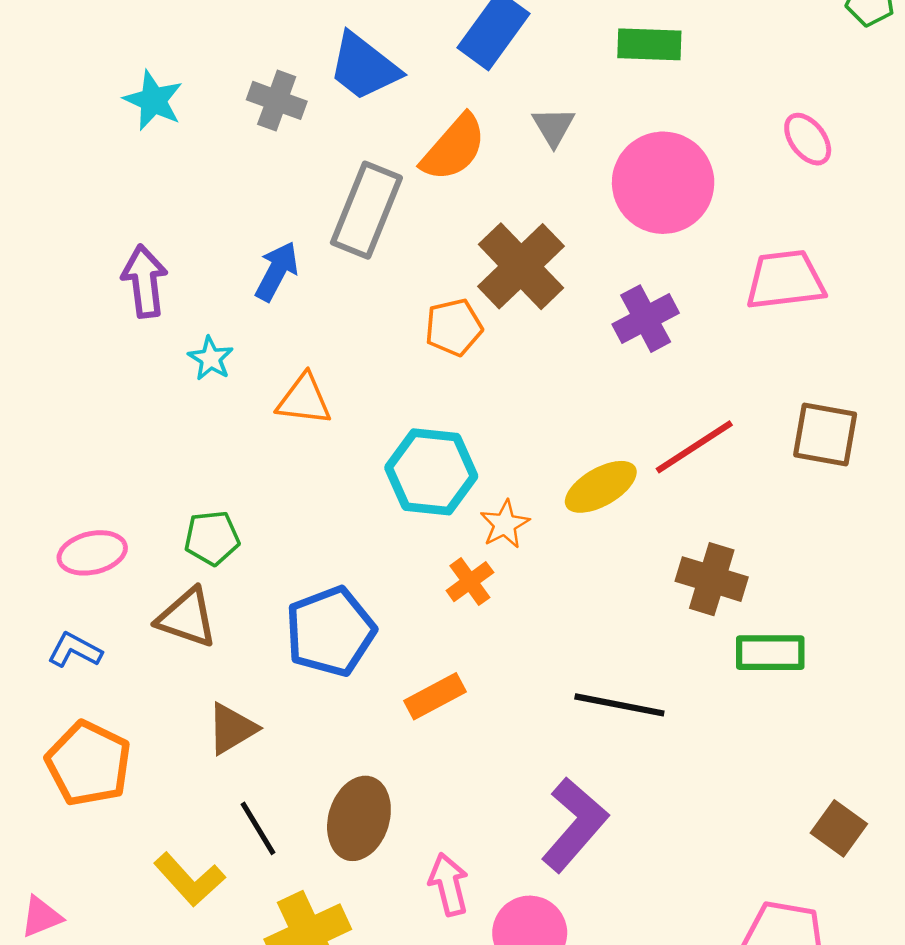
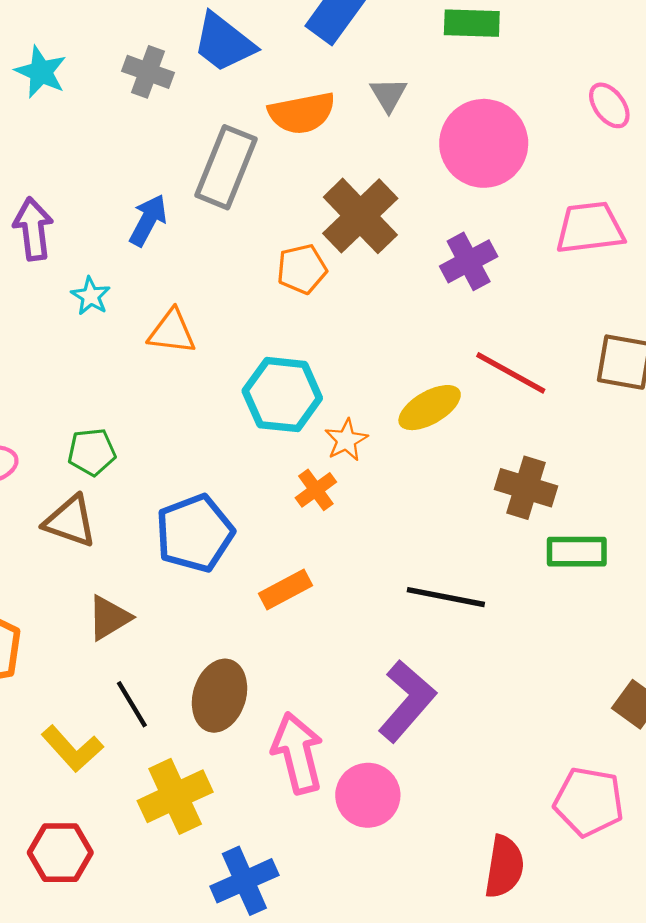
orange semicircle: (454, 148) -> (302, 113), turned 38
red line: (694, 447) -> (511, 373), turned 62
pink arrow: (449, 884) -> (297, 753), size x1.5

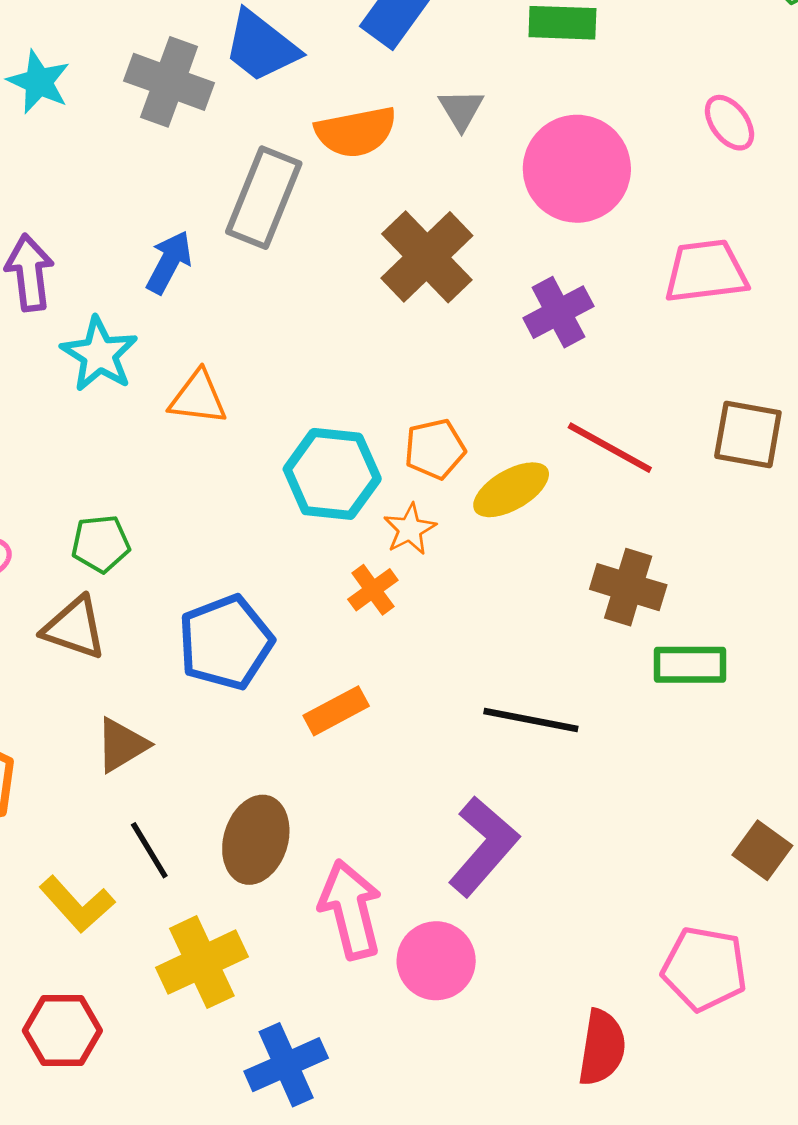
gray cross: (148, 72) -> (169, 82), size x1.4
orange pentagon: (302, 269) -> (435, 449), moved
cyan star: (91, 296) -> (99, 354), size x1.6

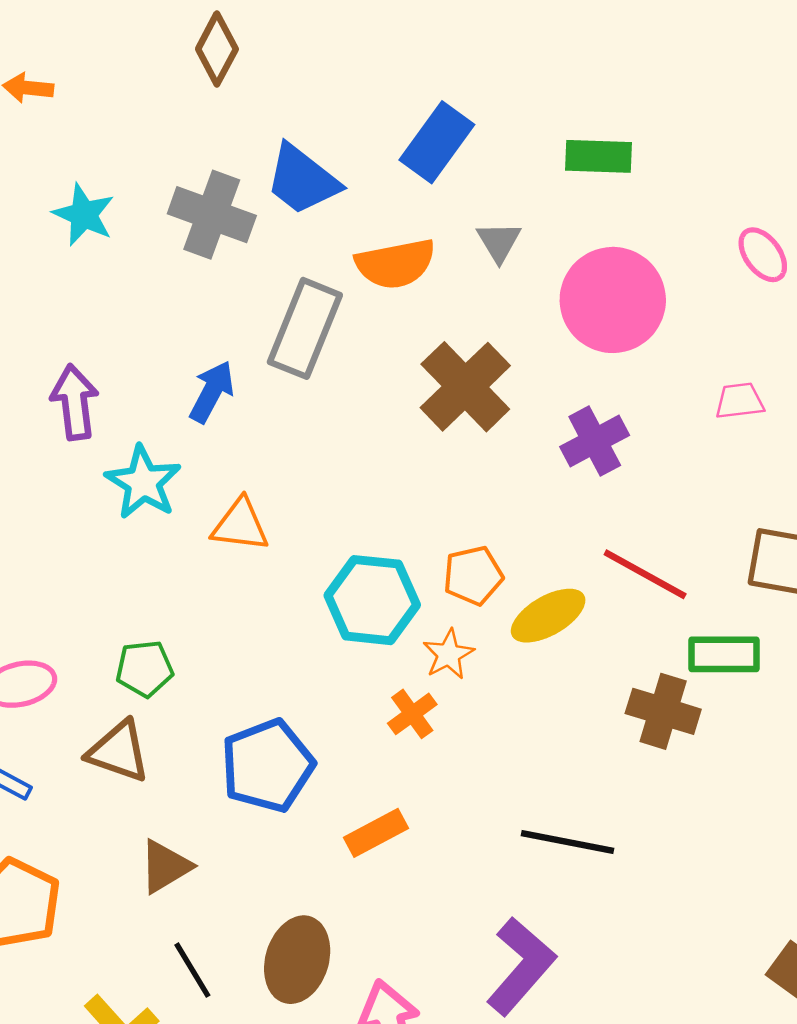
pink trapezoid: (706, 271) -> (740, 401), size x0.6
green rectangle: (690, 665) -> (724, 654), moved

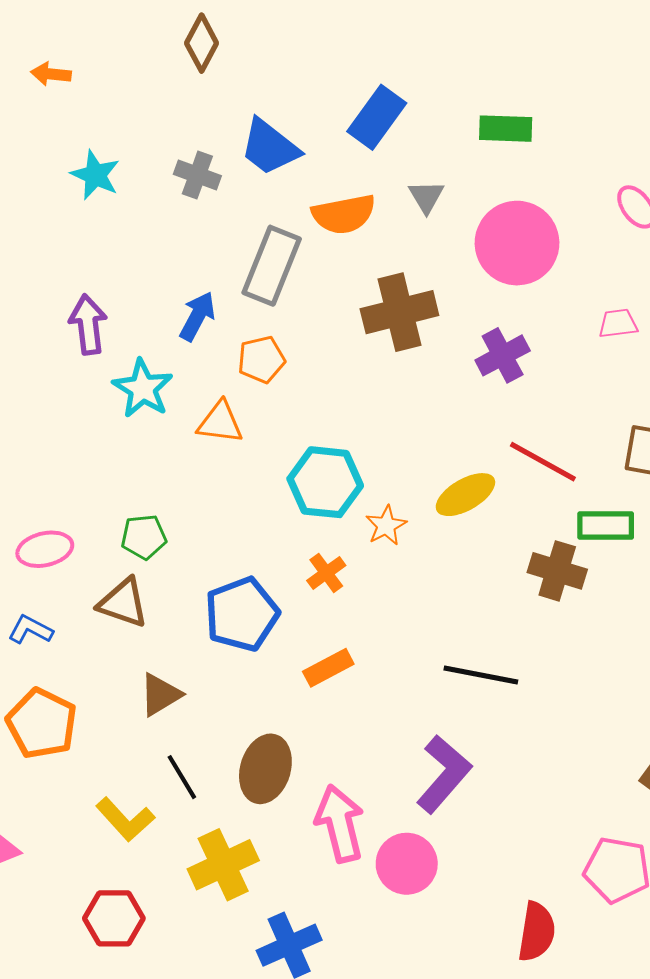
gray cross: (212, 215) -> (197, 175), size x0.7
brown cross: (465, 387) -> (399, 312), turned 30
orange pentagon: (473, 576) -> (261, 360), moved
orange cross: (412, 714) -> (326, 573), moved

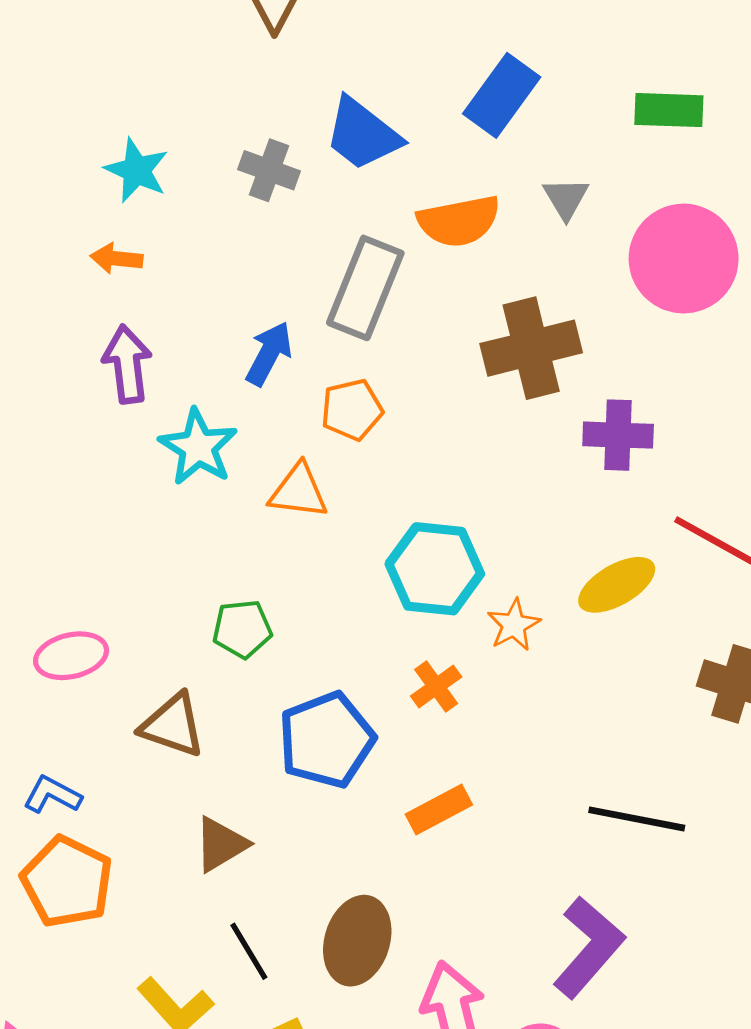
orange arrow: (51, 74) -> (117, 259), moved
purple cross: (503, 355) -> (618, 435), moved, turned 30
green pentagon: (144, 537) -> (242, 629), moved
blue L-shape: (30, 630) -> (52, 795), moved

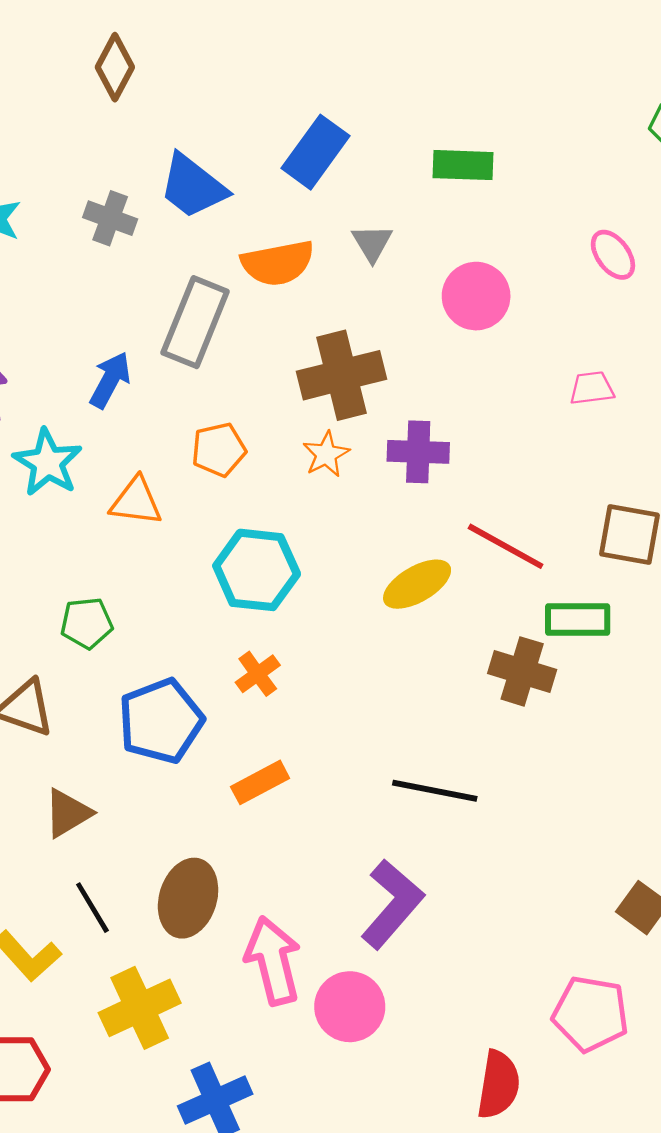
pink circle: (684, 259) -> (476, 296), size x0.7
orange pentagon: (352, 410) -> (219, 450), moved
orange star: (514, 625) -> (326, 454), moved

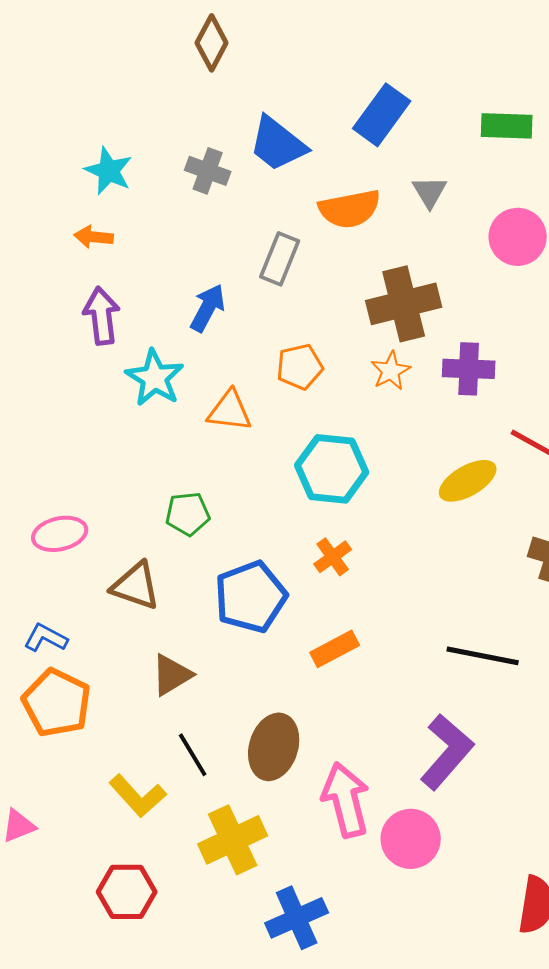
gray rectangle: (195, 322) -> (280, 259), size x0.7

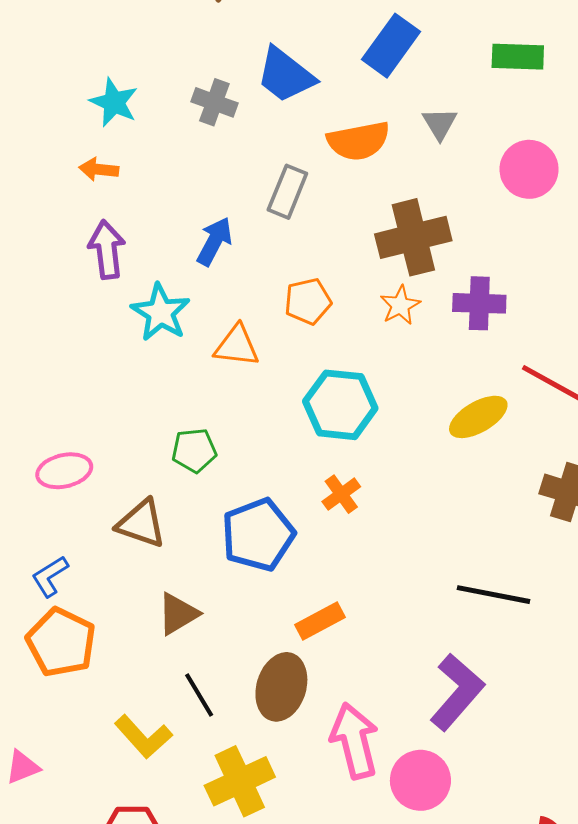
blue L-shape: (46, 638) -> (50, 576), turned -60
orange rectangle: (335, 649) -> (320, 621), moved

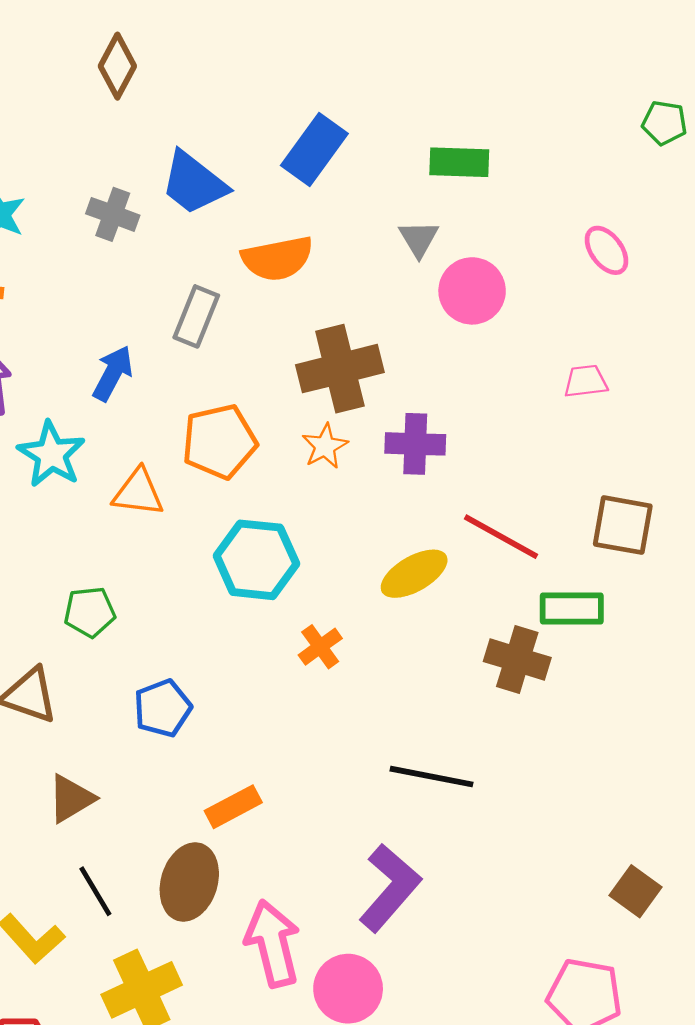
gray triangle: (440, 124) -> (419, 239), moved
orange pentagon: (308, 301) -> (219, 442), size x1.4
orange cross: (341, 494) -> (320, 647), moved
blue pentagon: (258, 535) -> (163, 708), size x0.7

